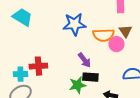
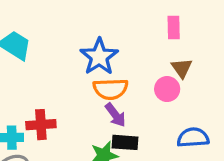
blue star: (74, 24) -> (99, 57), turned -30
orange semicircle: (103, 35) -> (110, 89), moved

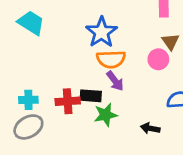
red cross: (41, 125) -> (68, 101), moved
black rectangle: (125, 142) -> (91, 96), moved

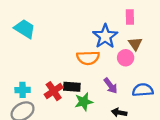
blue star: (102, 32) -> (105, 36), moved
purple arrow: (115, 81) -> (111, 86), moved
red cross: (68, 101) -> (54, 91), turned -30

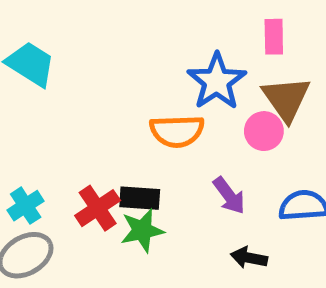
brown triangle: (135, 44) -> (286, 99), size x1.5
cyan cross: (23, 90) -> (26, 206), turned -32
green star: (84, 102) -> (142, 230), moved

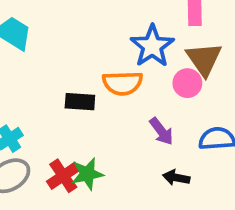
black rectangle: (140, 198) -> (80, 102), moved
red cross: (98, 208) -> (63, 176), moved
green star: (142, 230) -> (87, 174), moved

